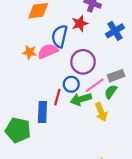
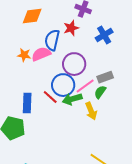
blue circle: (71, 84) -> (63, 85), size x1.5
red line: (57, 97) -> (50, 97), turned -63
blue rectangle: (42, 112) -> (27, 103), moved

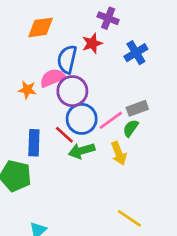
orange star: (24, 55) -> (27, 90), moved
purple circle: (74, 64) -> (72, 91), moved
green arrow: (72, 99) -> (82, 151), moved

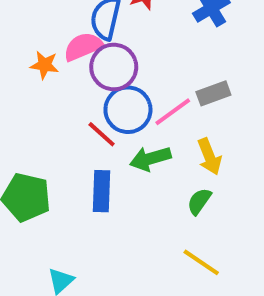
green semicircle: (131, 128) -> (199, 201), moved
blue rectangle: (34, 143) -> (102, 191), moved
green arrow: (82, 151) -> (150, 159), moved
yellow arrow: (119, 153) -> (209, 157), moved

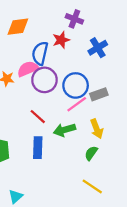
blue circle: (128, 110) -> (76, 85), moved

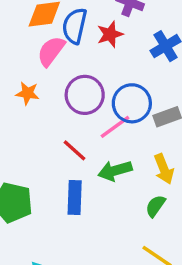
blue semicircle: (40, 53) -> (75, 26), moved
pink semicircle: (28, 69) -> (51, 51), moved, turned -30
pink line: (77, 104) -> (115, 127), moved

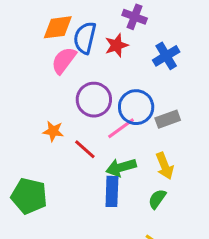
orange star: (27, 93) -> (53, 131), moved
blue rectangle: (75, 198) -> (112, 191), moved

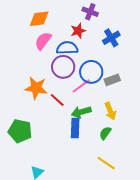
blue semicircle: (85, 38) -> (67, 48), moved, turned 75
orange star: (53, 131) -> (36, 88), size x1.6

